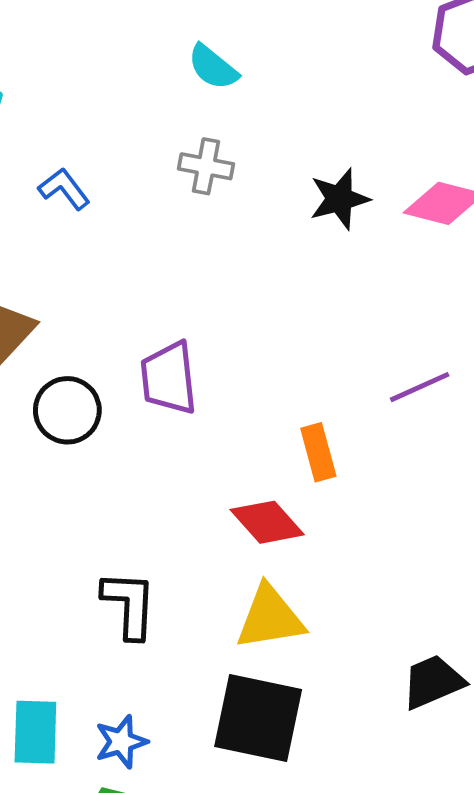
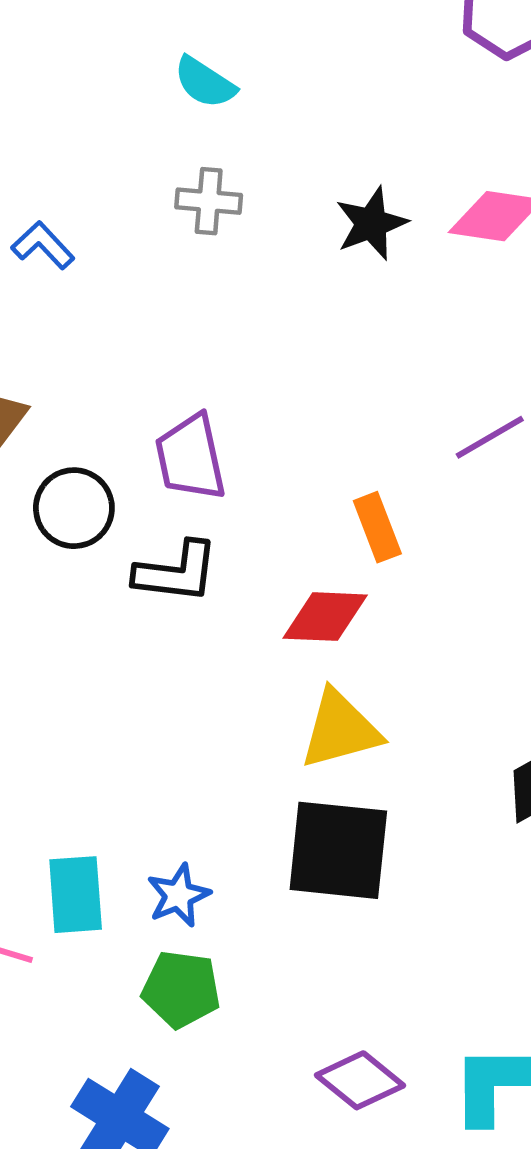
red diamond: (267, 522) -> (325, 617), turned -40
black L-shape: (129, 605) -> (176, 572), moved, turned 100

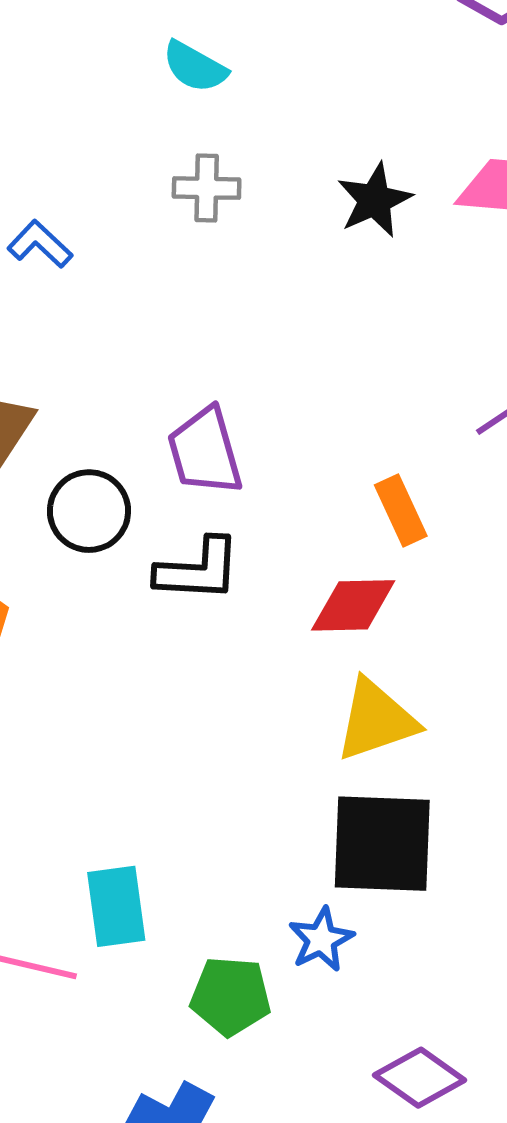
blue star: (179, 895) -> (321, 939), moved

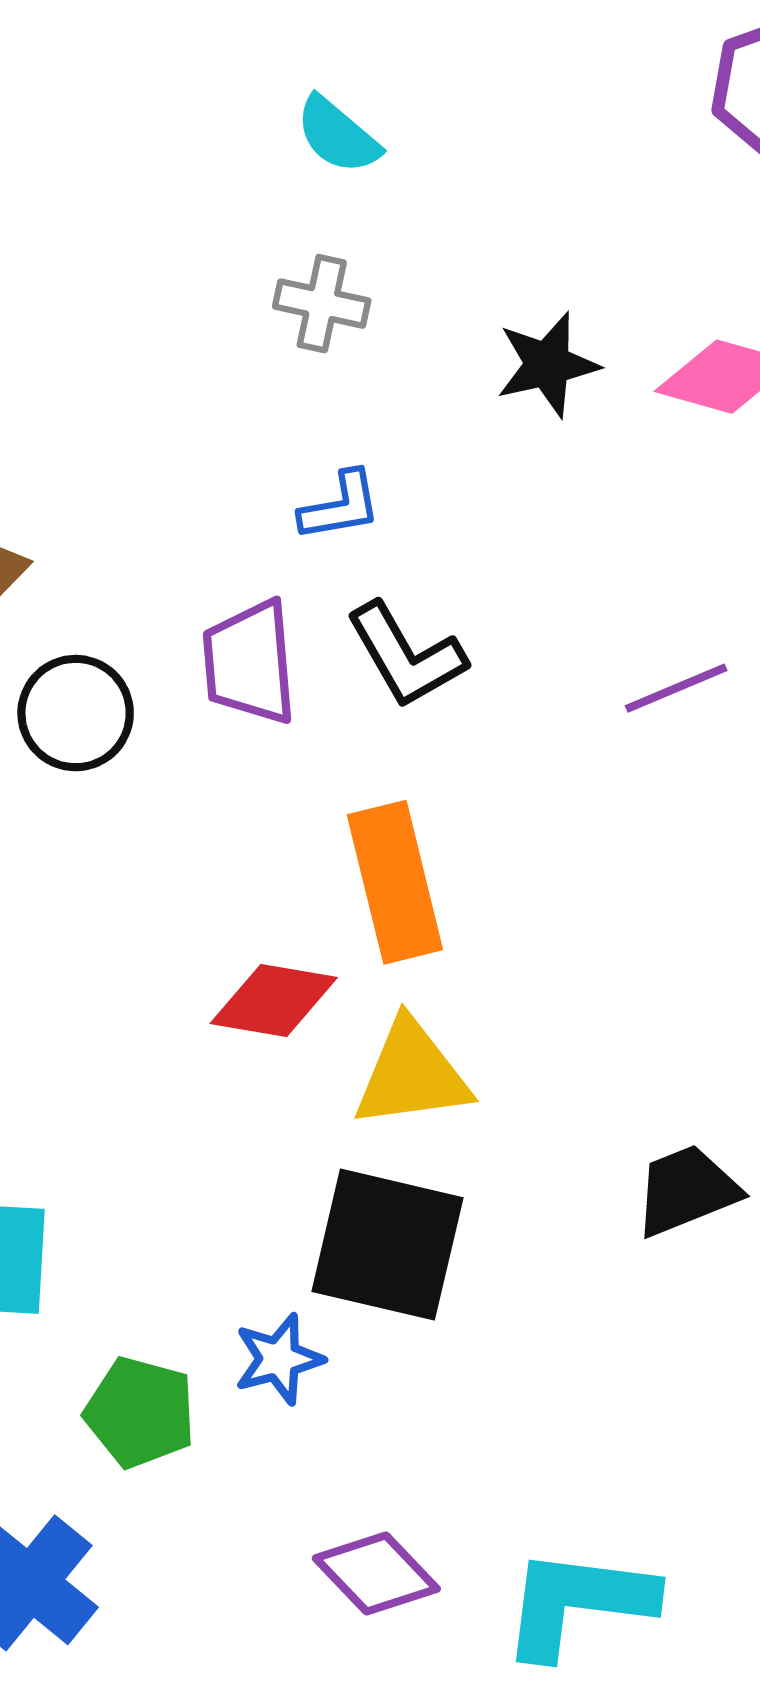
blue L-shape: (40, 244) -> (340, 506), moved, turned 116
orange rectangle: (401, 510) -> (395, 882), moved, size x1.6
black L-shape: (198, 570) -> (406, 655), moved, turned 46
red diamond: (353, 605) -> (274, 1001), moved

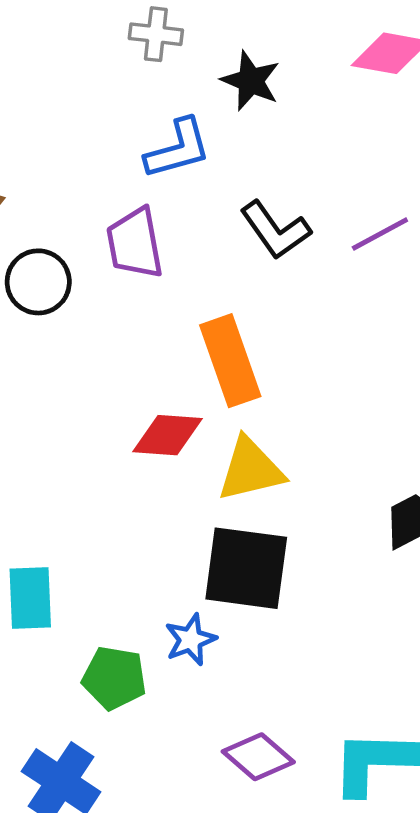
black star: (547, 365) -> (251, 81), moved, turned -30
blue L-shape: (340, 506) -> (178, 149), size x1.4
black L-shape: (406, 655) -> (275, 230), moved

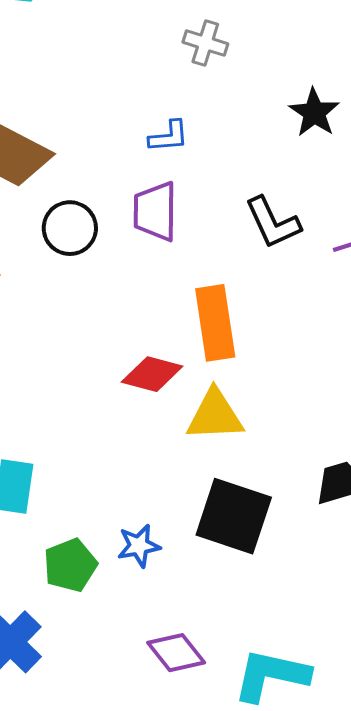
black star: (251, 81) -> (314, 113), moved
blue L-shape: (178, 149) -> (169, 137), moved, size x0.7
black square: (246, 568) -> (234, 516), moved
green pentagon: (114, 678) -> (70, 565), turned 30

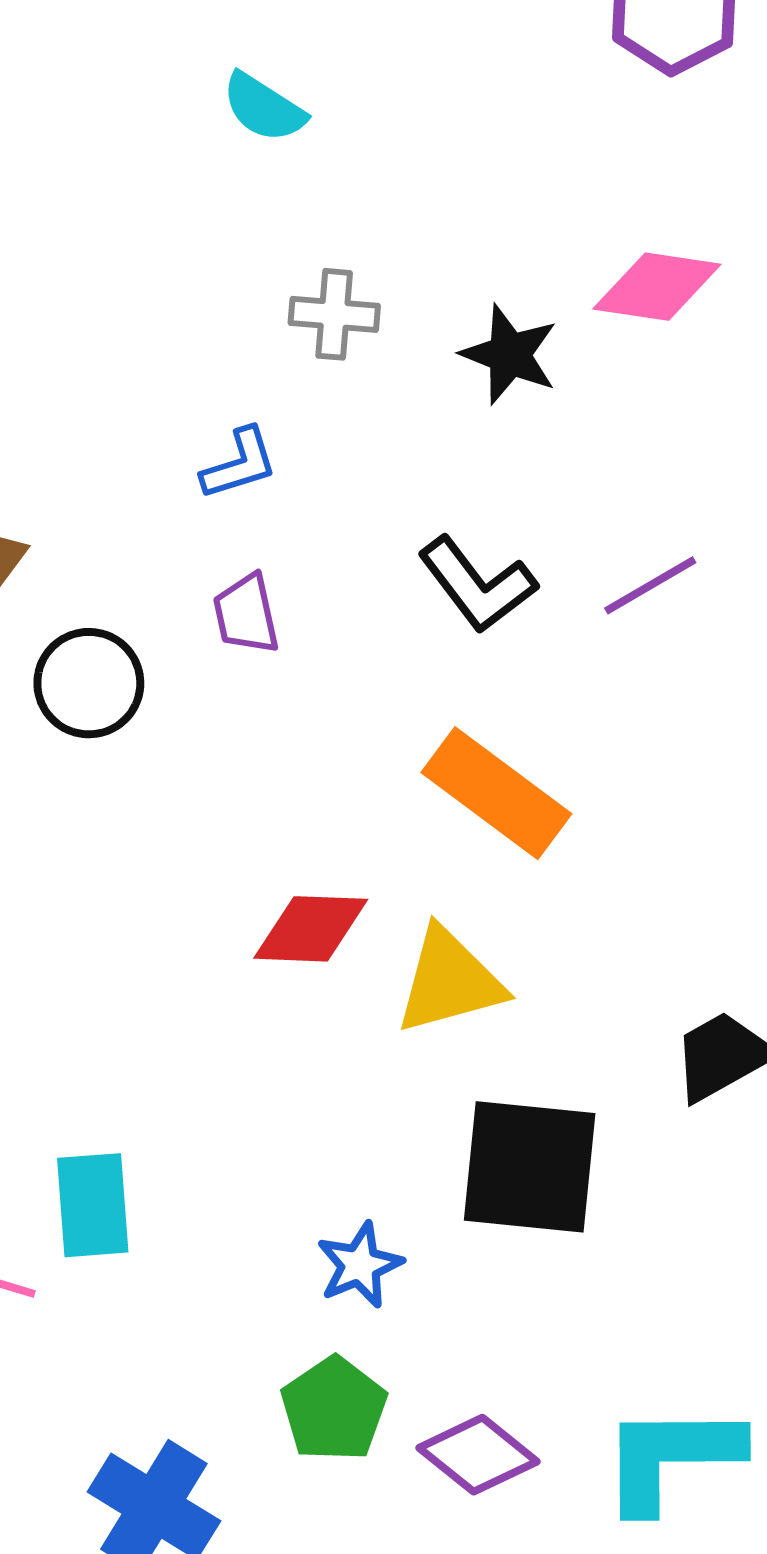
gray cross: (205, 43) -> (334, 314), moved
purple trapezoid: (155, 211) -> (246, 614), size x0.7
orange rectangle: (215, 323) -> (496, 793), moved, turned -32
green pentagon: (70, 565) -> (334, 1409), moved

